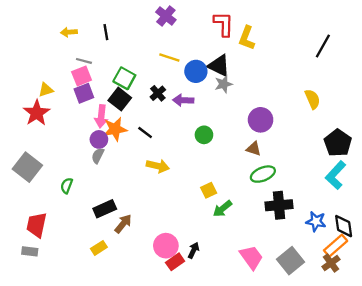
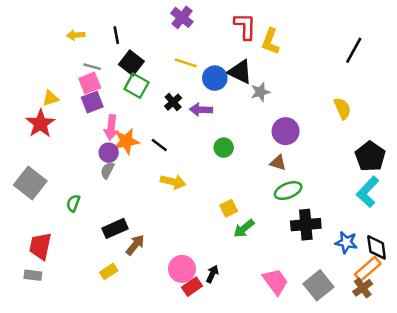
gray star: (224, 84) -> (260, 92), moved
black square: (120, 99) -> (131, 63), moved

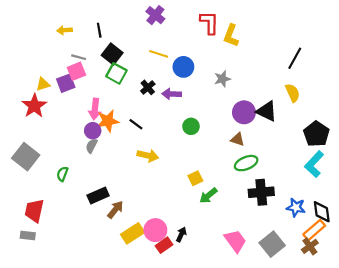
black line: (354, 50) -> (295, 58), moved
black triangle: (240, 72) -> (267, 111), moved
purple square: (92, 102) -> (66, 83), moved
yellow rectangle: (109, 271) -> (133, 233), moved, size x1.5

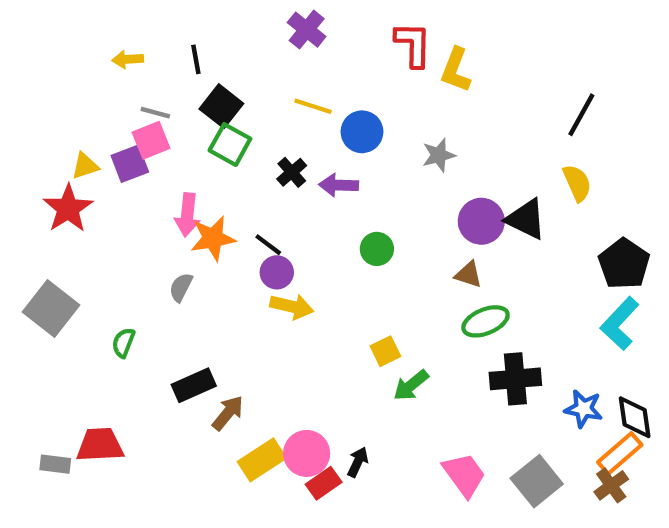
purple circle: (93, 131) -> (277, 272), moved
red trapezoid: (34, 211) -> (100, 445), moved, turned 75

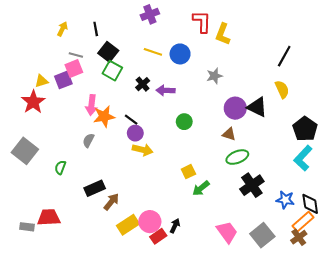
purple cross: (307, 30) -> (150, 14), turned 30
yellow arrow: (128, 59) -> (62, 29), turned 120
blue circle: (362, 132) -> (180, 54), moved
black cross: (515, 379) -> (252, 185), turned -30

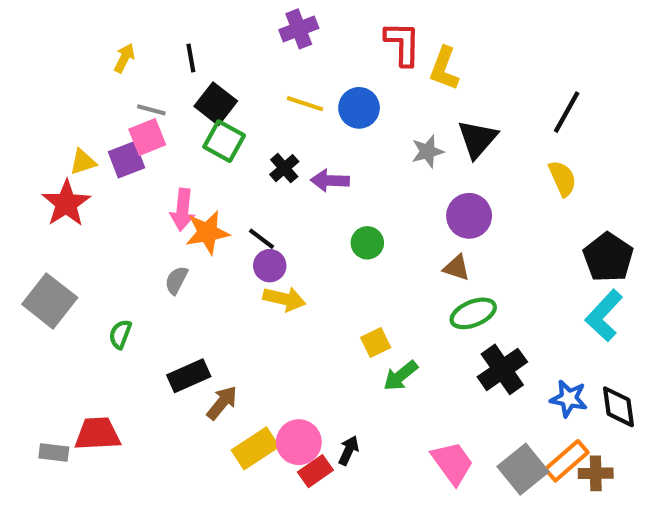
black triangle: (257, 107) -> (477, 139), moved, turned 45
orange rectangle: (303, 222) -> (567, 461), moved
brown cross: (299, 237) -> (596, 473), turned 35

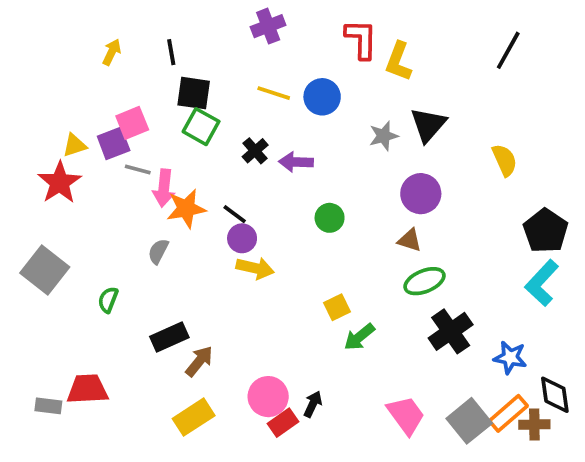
black square: (216, 104) -> (194, 93), turned -30
gray line: (151, 110) -> (138, 169), moved
black line: (567, 112) -> (508, 50), moved
black diamond: (619, 407) -> (555, 395), moved
yellow rectangle: (255, 448) -> (194, 417), moved

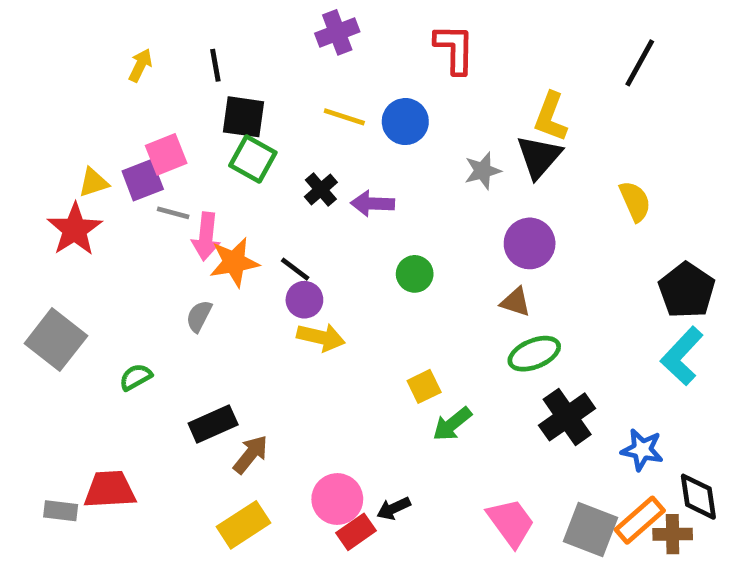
yellow L-shape: (398, 61) -> (551, 117), moved
green semicircle: (108, 300) -> (136, 377), turned 40
black arrow: (313, 404) -> (394, 508), turned -140
gray square: (469, 421) -> (591, 529), turned -30

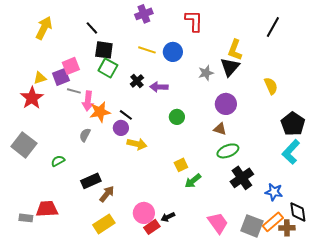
yellow arrow: (140, 65) -> (44, 28), moved, size x1.6
black line: (215, 65) -> (92, 28), turned -32
purple circle: (304, 300) -> (121, 128), moved

